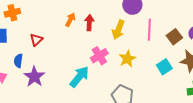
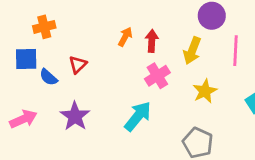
pink cross: (99, 56) -> (157, 76), moved
blue semicircle: (18, 61) -> (48, 77), moved, turned -56

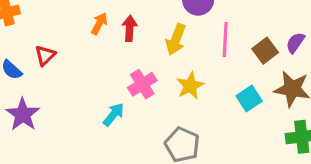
pink cross: (157, 76) -> (142, 84), moved
purple star: (75, 116) -> (23, 114), moved
cyan arrow: (138, 116) -> (114, 114), size x0.7

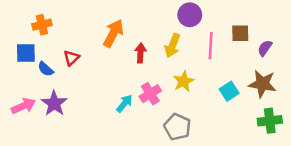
orange arrow: (99, 24) -> (113, 33), size x1.6
red arrow: (130, 28) -> (140, 53), moved
brown square: (265, 51) -> (240, 33), moved, turned 36
pink cross: (142, 84) -> (150, 94), moved

